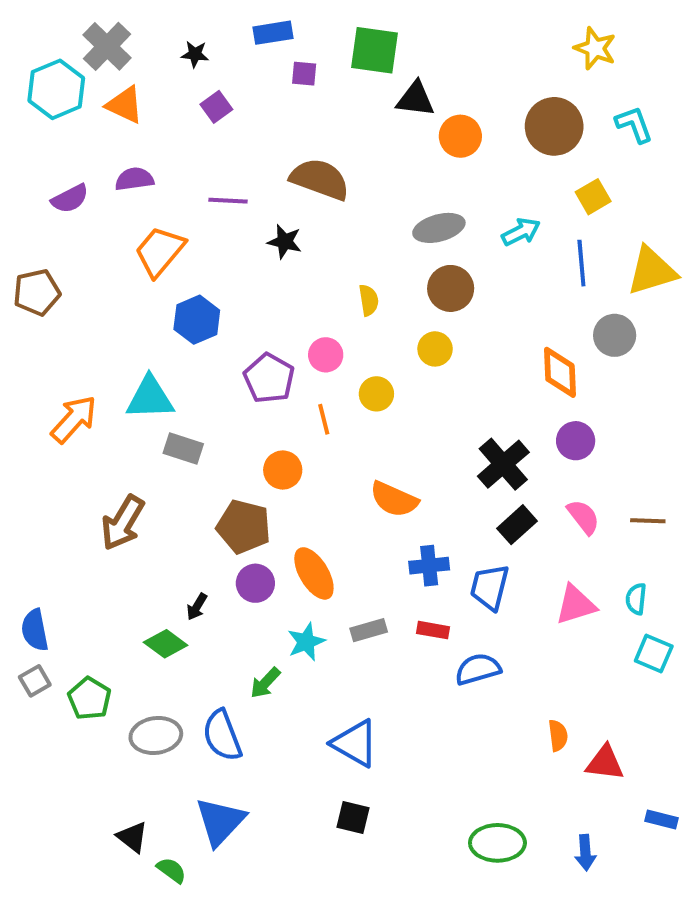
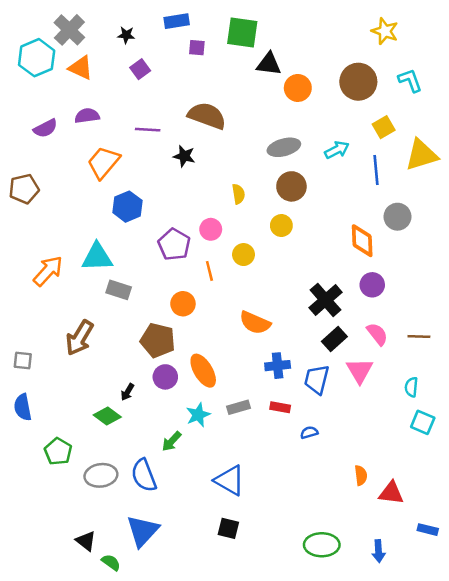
yellow triangle: (652, 271) -> (421, 155), moved
pink triangle: (576, 605) -> (360, 371), moved, turned -44
blue semicircle: (478, 669) -> (309, 432), size x0.6
gray square: (35, 681) -> (23, 361), moved, turned 36

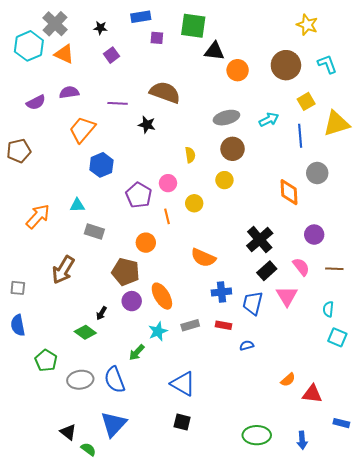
cyan triangle: (97, 257) -> (77, 205), size x0.6
purple circle: (372, 285) -> (314, 235), moved
orange semicircle: (361, 475) -> (288, 380), turned 56

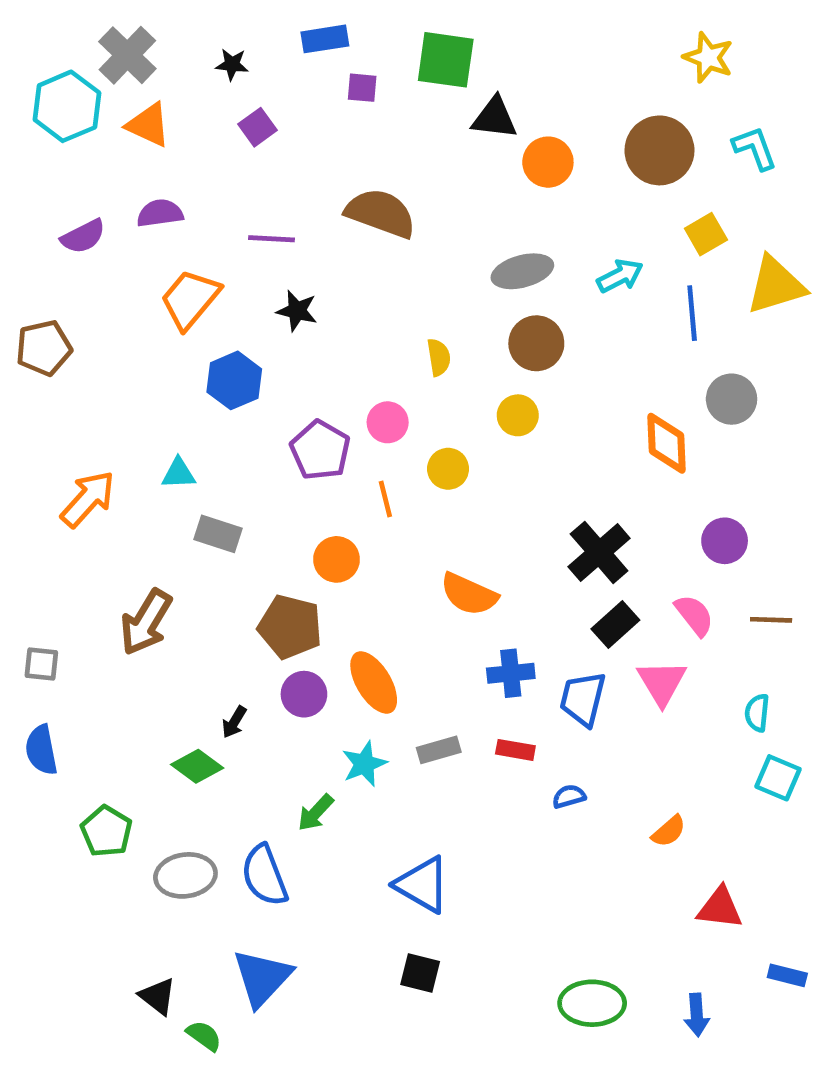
black star: (147, 125) -> (297, 311), moved
orange semicircle: (288, 380) -> (669, 831), moved

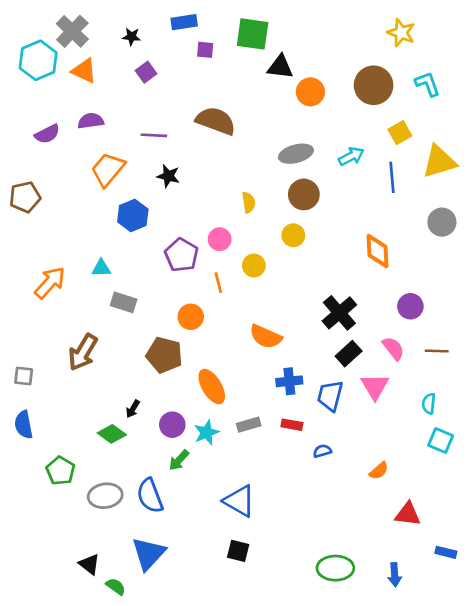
gray circle: (732, 399) -> (442, 222), moved
purple circle: (304, 694) -> (172, 425), moved

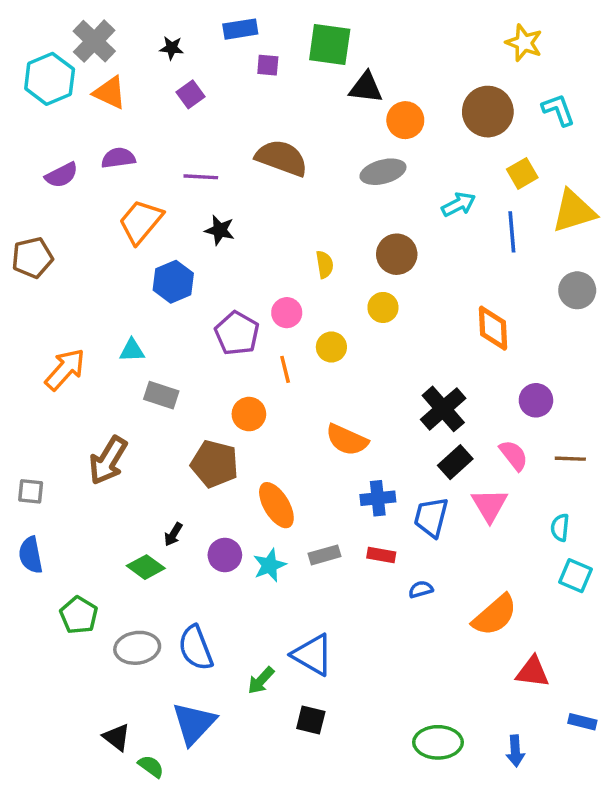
gray ellipse: (296, 154) -> (383, 172), moved
green arrow: (179, 460) -> (261, 680), moved
orange semicircle: (379, 471) -> (495, 615), size x1.8

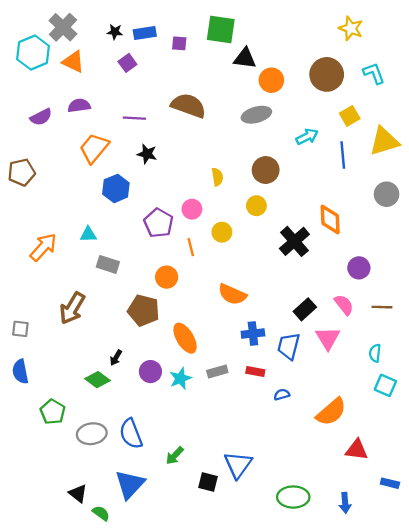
blue rectangle: (240, 29) -> (145, 33), moved
black cross: (443, 409) -> (294, 241), moved
blue triangle: (313, 655) -> (238, 465), moved, turned 36

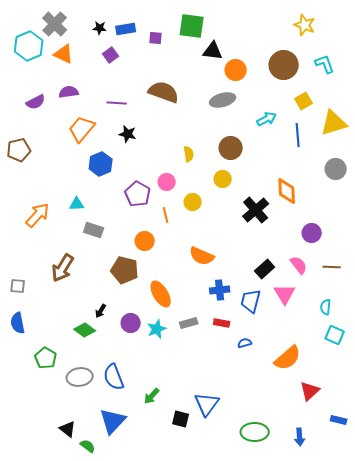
red triangle: (357, 450) -> (310, 391), turned -50

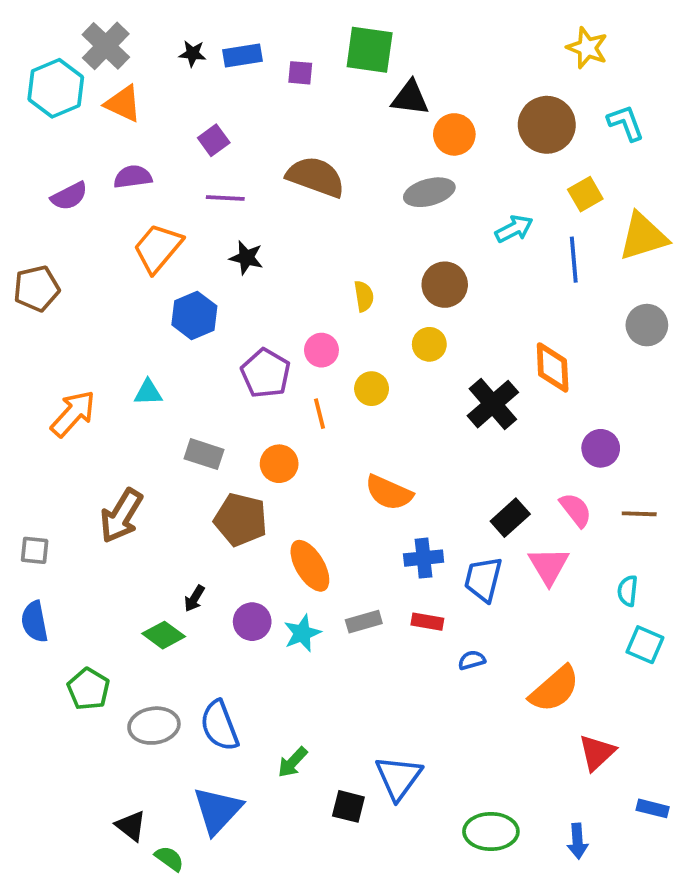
purple square: (111, 55) -> (214, 140), moved
gray rectangle: (94, 230) -> (204, 454), moved

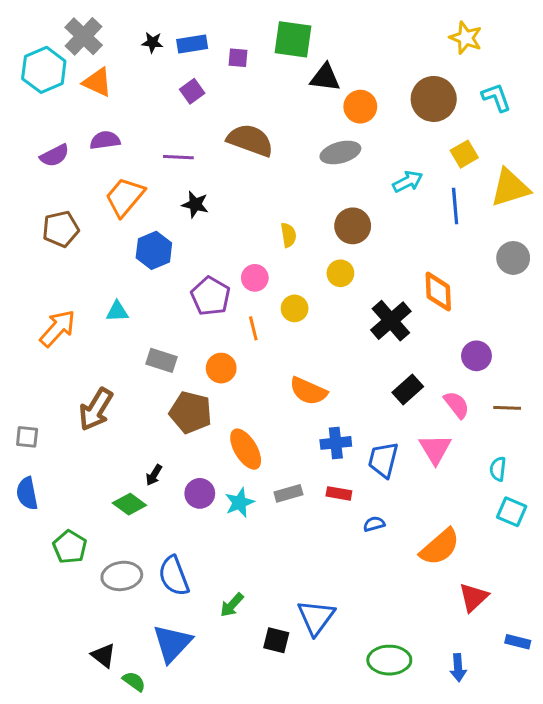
purple square: (214, 140) -> (192, 91), moved
brown pentagon: (36, 288) -> (61, 229), moved
black rectangle: (510, 518) -> (408, 389), moved

